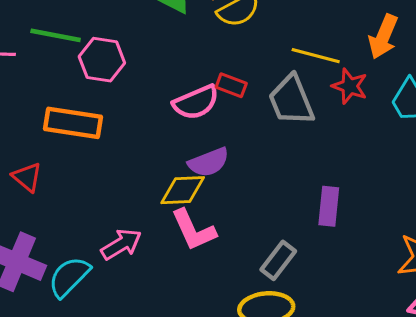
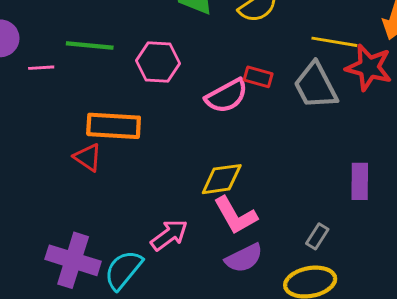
pink hexagon: (102, 60) -> (158, 62), moved
red star: (350, 86) -> (369, 67), size x1.4
purple semicircle: (209, 162) -> (244, 258), moved
red triangle: (27, 177) -> (88, 157), moved
gray rectangle: (278, 260) -> (317, 236), size x0.7

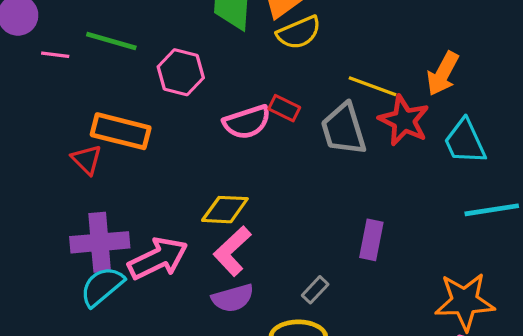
pink L-shape: (235, 215) -> (232, 251), turned 66
pink arrow: (169, 235) -> (158, 258), size x1.4
purple cross: (73, 260) -> (100, 242), moved, turned -33

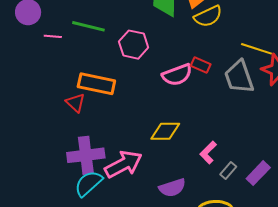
purple rectangle: (371, 240) -> (258, 173), moved, turned 35
pink L-shape: (232, 251) -> (208, 152), moved, size x0.7
gray rectangle: (315, 290) -> (228, 171), moved

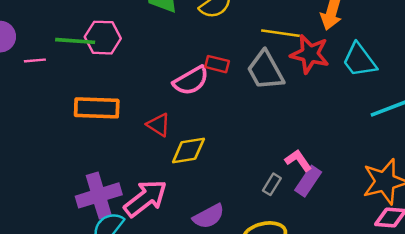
pink hexagon: (134, 45) -> (103, 38), moved
red triangle: (76, 103) -> (159, 125), moved
pink L-shape: (208, 152) -> (298, 160), moved, turned 110

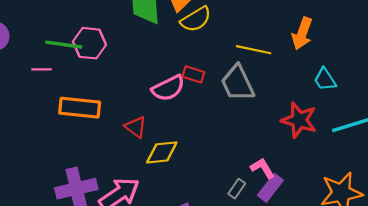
red star: (310, 54) -> (299, 120), moved
pink line: (35, 60) -> (42, 69), moved
cyan trapezoid: (359, 60) -> (325, 79), size x0.7

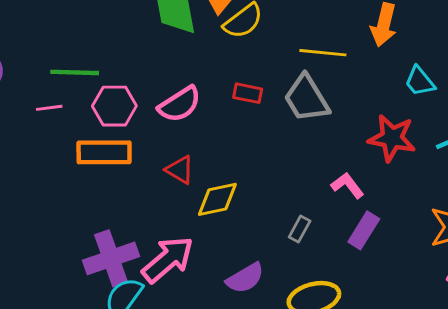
pink hexagon: (89, 43) -> (114, 106), moved
pink semicircle: (168, 88) -> (180, 104), moved
pink L-shape: (263, 168) -> (348, 185), moved
gray rectangle: (237, 189) -> (300, 229), moved

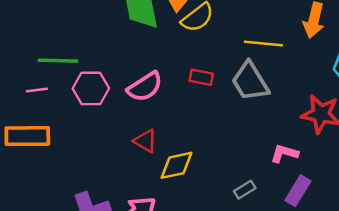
orange rectangle: (104, 152) -> (27, 136), moved
pink L-shape: (348, 185) -> (284, 153), turned -36
gray rectangle: (300, 229) -> (245, 190), turned 30

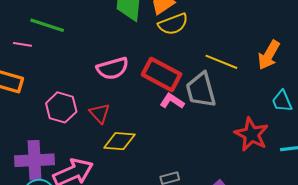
red rectangle: (201, 77) -> (162, 74), size x1.8
pink hexagon: (91, 88) -> (61, 107), moved
pink L-shape: (284, 153) -> (172, 101), moved

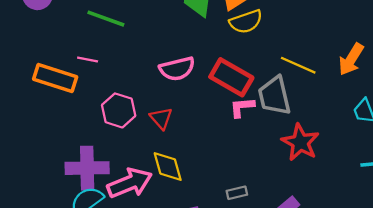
pink line: (22, 44) -> (88, 59), moved
pink L-shape: (172, 101) -> (242, 107), turned -40
red star: (251, 134) -> (300, 142), moved
yellow diamond: (119, 141) -> (168, 167), moved, turned 68

